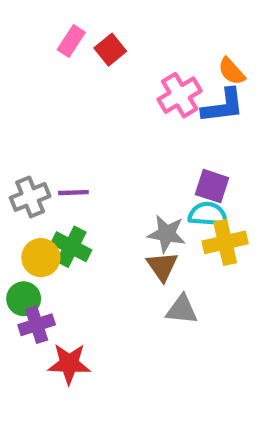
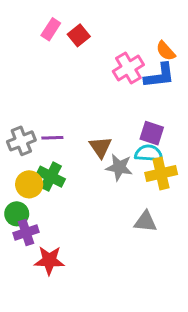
brown triangle: (162, 266) -> (101, 147), moved
gray triangle: (182, 310) -> (146, 222), moved

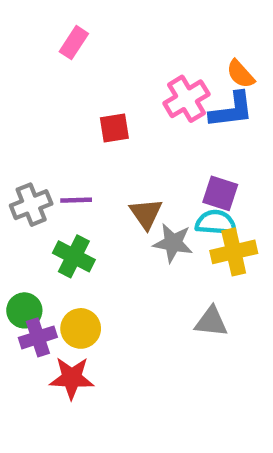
red square: (79, 35) -> (114, 128), moved, turned 30
yellow circle: (29, 184) -> (81, 328), moved

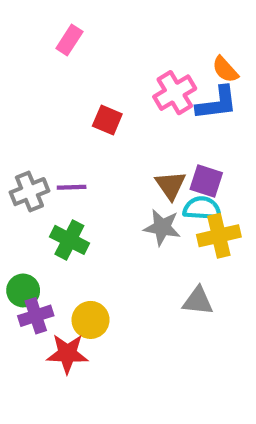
red square: (114, 128) -> (107, 120), turned 32
brown triangle: (146, 214) -> (170, 185), moved
yellow circle: (81, 328) -> (91, 320), moved

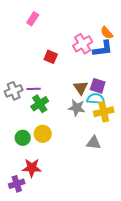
green cross: (69, 240) -> (40, 104), moved, turned 30
green circle: (23, 290) -> (23, 138), moved
purple cross: (36, 316) -> (17, 184), moved
yellow circle: (91, 320) -> (43, 134), moved

